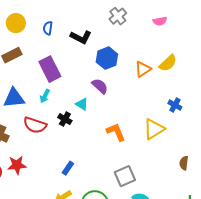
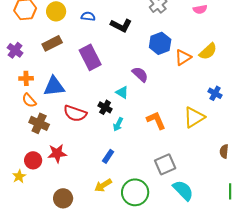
blue semicircle: (48, 28) -> (88, 16), turned 88
blue hexagon: (107, 58) -> (160, 43), moved
cyan arrow: (45, 96) -> (118, 124), moved

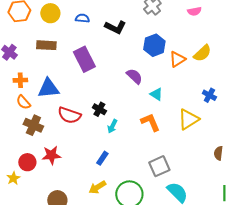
brown rectangle: (52, 43) -> (46, 45), turned 30
cyan triangle: (122, 92) -> (156, 94), moved

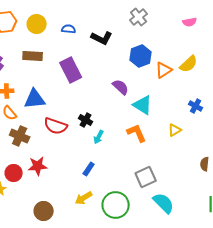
pink semicircle: (194, 11) -> (190, 22), moved
cyan triangle: (156, 94) -> (143, 105), size x1.5
yellow triangle: (188, 119) -> (175, 130), size x0.6

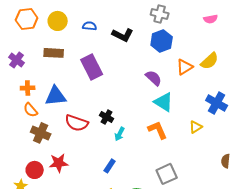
gray cross: (139, 17) -> (160, 14), turned -36
blue hexagon: (141, 56) -> (162, 41), moved
purple semicircle: (121, 87) -> (154, 78), moved
blue cross: (196, 106) -> (217, 103), size x1.5

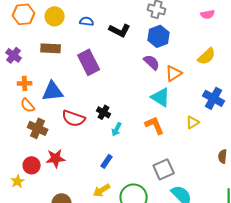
orange triangle: (185, 67) -> (174, 73), moved
purple semicircle: (154, 78) -> (152, 62), moved

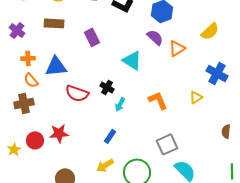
purple rectangle: (89, 62) -> (92, 37), size x0.7
cyan triangle: (161, 97) -> (132, 60), moved
brown cross: (38, 128) -> (24, 103), moved, turned -36
yellow star: (18, 181) -> (14, 149), moved

